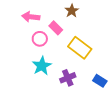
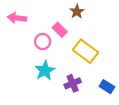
pink arrow: (31, 17) -> (17, 18), moved

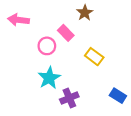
yellow rectangle: (85, 51) -> (94, 57), size x0.7
purple cross: (73, 83) -> (69, 98), moved

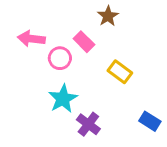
pink arrow: (18, 20) -> (31, 39), moved
purple cross: (69, 98) -> (88, 124), turned -30

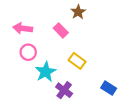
pink circle: (60, 58) -> (28, 52), moved
yellow rectangle: (120, 72) -> (77, 61), moved

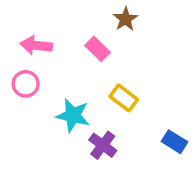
pink circle: (28, 52) -> (26, 84), moved
cyan star: (46, 72) -> (73, 115), turned -30

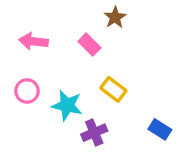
pink circle: (26, 84) -> (27, 91), moved
purple cross: (103, 145) -> (94, 133), turned 30

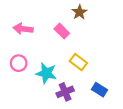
blue rectangle: (160, 129) -> (99, 90), moved

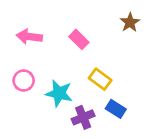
brown star: (80, 12) -> (130, 22), moved
blue rectangle: (99, 90) -> (116, 109), moved

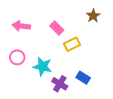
yellow rectangle: (100, 79) -> (72, 44), moved, turned -63
purple cross: (83, 117) -> (60, 84), turned -35

